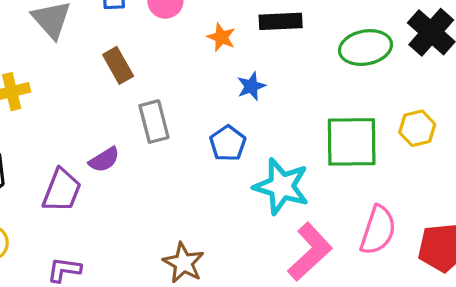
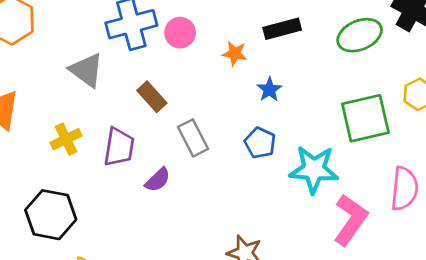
purple trapezoid: (62, 190) -> (119, 147), moved

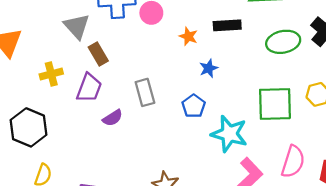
brown rectangle: (152, 97) -> (98, 54), moved

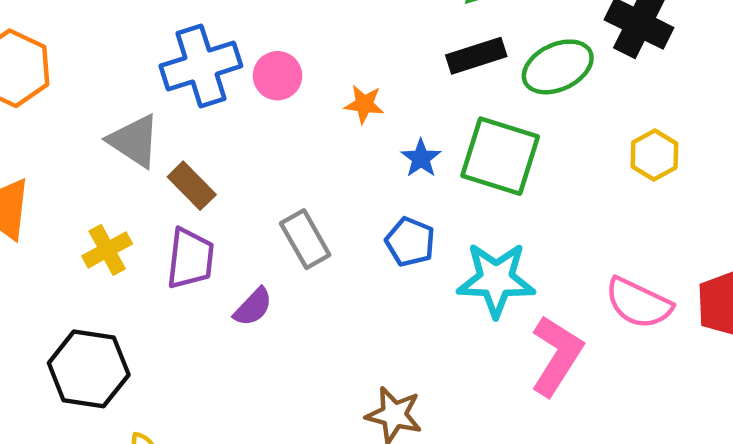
black rectangle: (227, 25) -> (476, 56), moved
green square: (275, 104) -> (500, 156), moved, turned 33
pink semicircle: (293, 162) -> (639, 303), turned 112

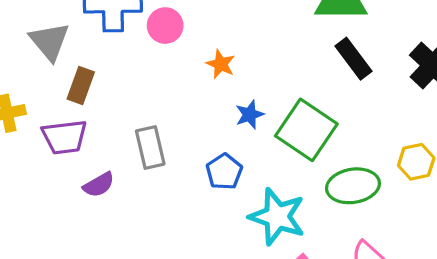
black rectangle: (476, 56) -> (354, 59), moved, turned 54
green ellipse: (558, 67) -> (353, 186), moved
brown rectangle: (192, 186) -> (81, 85), turned 48
purple trapezoid: (190, 259) -> (64, 137), turned 60

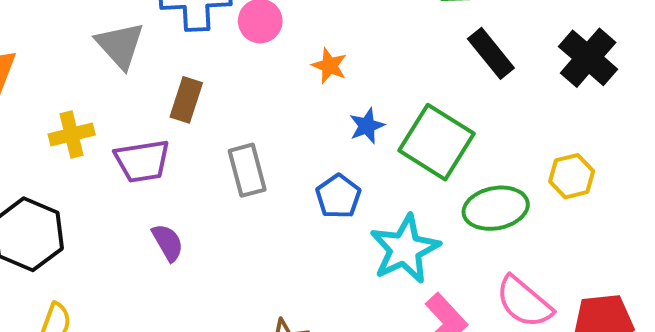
brown rectangle: (81, 85) -> (186, 100), moved
purple semicircle: (99, 185) -> (168, 242), moved, turned -88
cyan star: (277, 217) -> (405, 249), turned 30

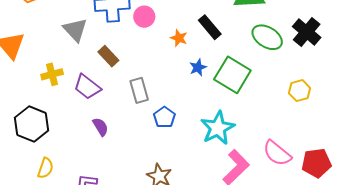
black rectangle: (491, 53) -> (210, 27), moved
brown rectangle: (186, 100) -> (108, 56), turned -60
purple trapezoid: (142, 161) -> (87, 87), turned 48
blue pentagon: (338, 196) -> (164, 117), moved
green ellipse: (496, 208) -> (267, 37), moved, turned 44

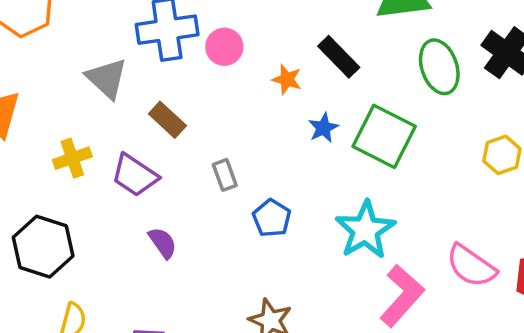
green ellipse: (267, 37) -> (439, 67), turned 44
gray rectangle: (139, 90) -> (225, 175), size x0.7

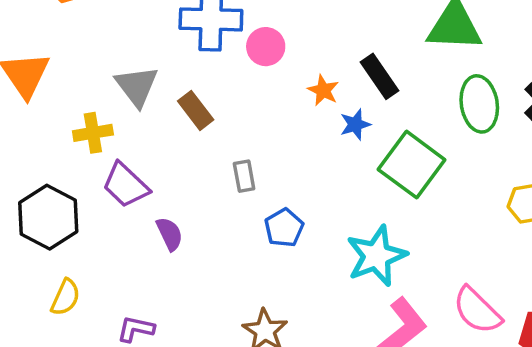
gray triangle: (107, 78) -> (137, 86), moved
blue star: (323, 128) -> (355, 125), moved
purple trapezoid: (135, 175) -> (126, 185), moved

